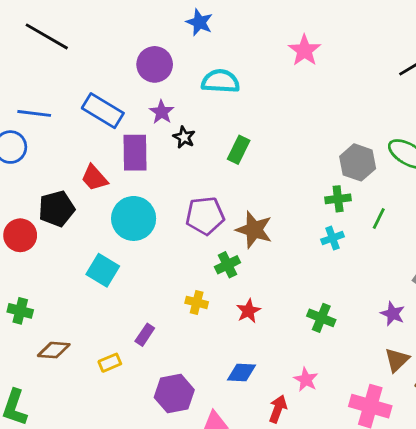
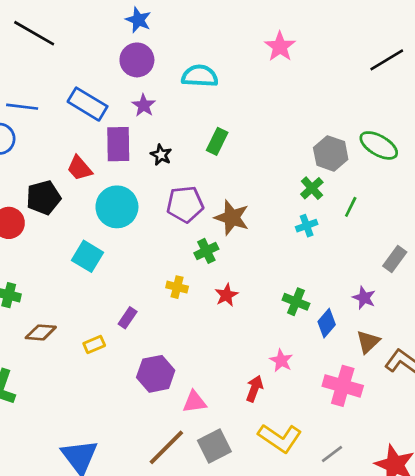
blue star: (199, 22) -> (138, 20), moved
black star: (184, 137) -> (161, 155), moved
green cross: (338, 199) -> (312, 188), turned -35
blue diamond: (241, 373) -> (327, 323), moved, turned -52

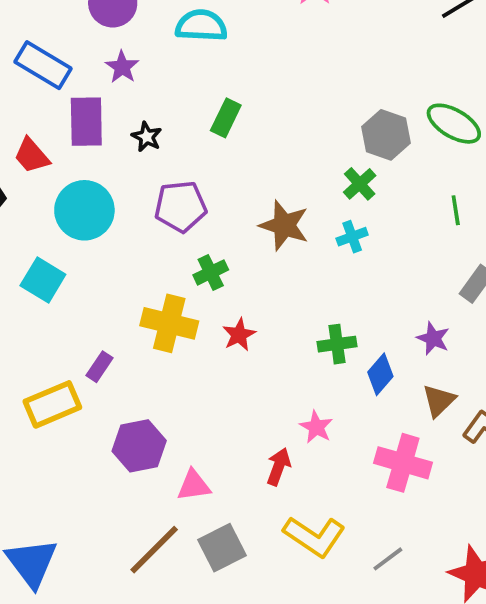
green line: (351, 207) -> (456, 210), moved, turned -35
brown star: (232, 218) -> (284, 225), moved
yellow cross: (177, 287) -> (169, 323), size x1.8
green cross: (296, 302) -> (337, 344), turned -30
yellow rectangle: (94, 344) -> (52, 404), size x1.8

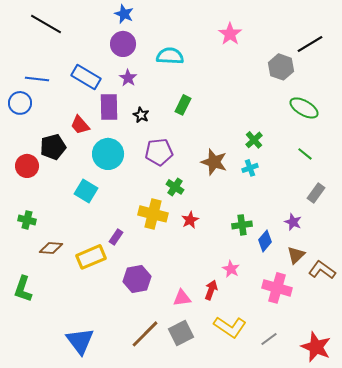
gray hexagon: (386, 135) -> (281, 67), moved
green line: (456, 210) -> (305, 154), turned -42
green cross: (211, 272) -> (175, 187), turned -30
pink triangle: (194, 485) -> (182, 298), moved

